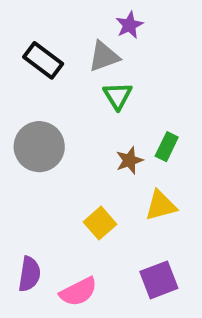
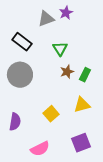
gray triangle: (104, 56) -> (46, 19), moved
black rectangle: (43, 60) -> (22, 42), moved
brown star: (129, 160) -> (67, 72), moved
purple semicircle: (29, 274) -> (15, 122), moved

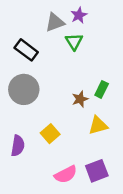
green triangle: (60, 49) -> (74, 42), moved
brown star: (67, 72) -> (80, 99), moved
yellow square: (51, 114) -> (50, 134), moved
pink semicircle: (40, 149) -> (66, 174), moved

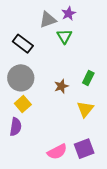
brown star: (80, 99) -> (61, 86), moved
yellow triangle: (98, 125) -> (85, 109), turned -36
yellow square: (50, 134) -> (23, 104), moved

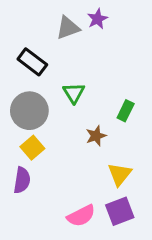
green triangle: (64, 36) -> (74, 93), moved
brown star: (61, 86) -> (96, 136), moved
yellow triangle: (85, 109) -> (120, 174), moved

